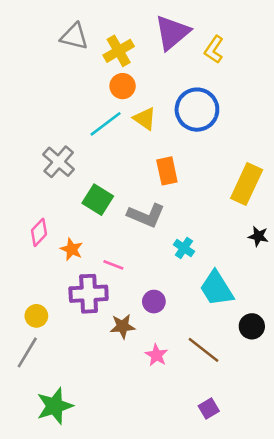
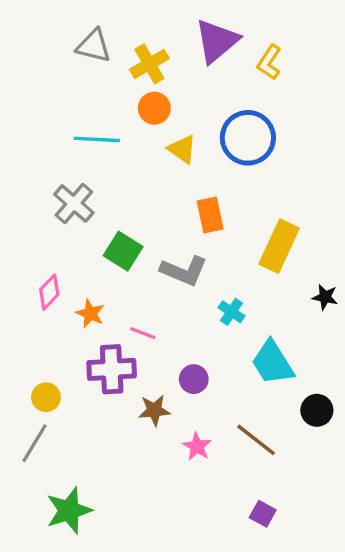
cyan line: (106, 124) -> (97, 139), moved, turned 40
yellow rectangle: (247, 184) -> (279, 246), moved
purple square: (209, 409) -> (263, 514), turned -30

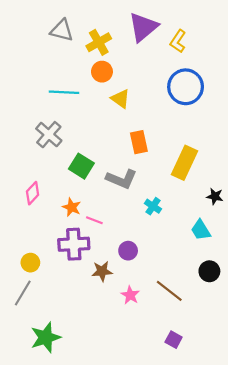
blue circle: (248, 138) -> (186, 87), moved
orange star: (90, 313) -> (72, 207), moved
cyan trapezoid: (273, 363) -> (201, 230), moved, size x0.7

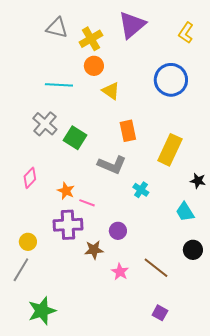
yellow L-shape: (178, 41) -> (186, 33), moved
green square: (81, 166) -> (75, 138), moved

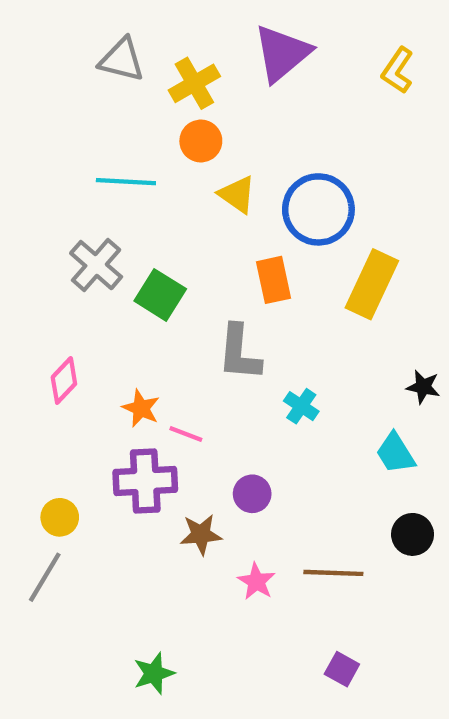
blue circle: (171, 80) -> (318, 209), moved
yellow rectangle: (170, 150) -> (372, 284), moved
gray L-shape: (112, 165) -> (239, 353), turned 72
brown line: (156, 268) -> (333, 573), turned -36
green star: (42, 311) -> (154, 673), moved, size x0.7

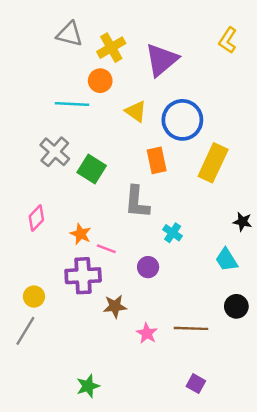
purple triangle: (282, 53) -> (162, 60), moved
orange circle: (201, 141) -> (100, 81), moved
purple circle: (252, 494) -> (148, 267), moved

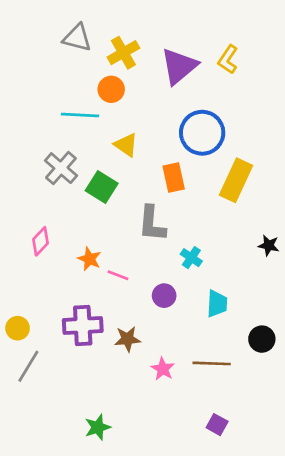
yellow L-shape: (228, 40) -> (228, 59), moved
yellow triangle: (136, 111) -> (126, 145), moved
cyan trapezoid: (227, 260) -> (217, 304), moved, turned -145
purple cross: (83, 276) -> (83, 325), moved
yellow circle: (34, 297) -> (18, 328), moved

